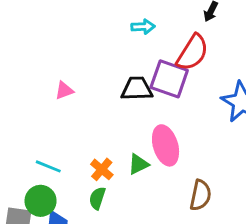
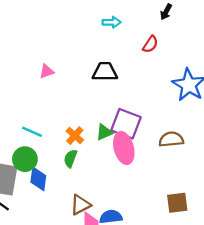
red semicircle: (192, 53) -> (150, 44), size x0.6
purple square: (169, 79) -> (126, 124), moved
pink ellipse: (166, 145) -> (124, 148), moved
brown semicircle: (200, 195) -> (171, 139), moved, turned -110

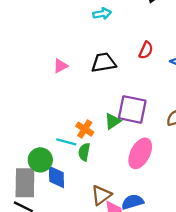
red semicircle: (150, 44) -> (146, 50), moved
pink triangle: (47, 71) -> (60, 66), moved
cyan line: (32, 132) -> (66, 142), moved
pink ellipse: (124, 148) -> (140, 153), moved, turned 52

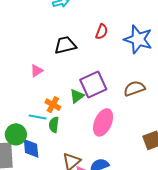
pink triangle: (60, 66) -> (37, 71), moved
purple square: (132, 109) -> (93, 84), turned -32

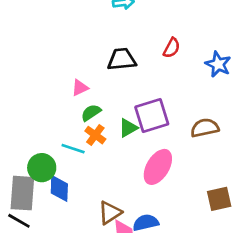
blue star: (138, 39) -> (218, 64), size x0.7
green semicircle: (54, 125) -> (91, 113), moved, turned 42

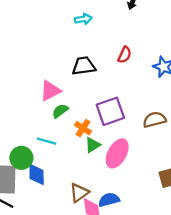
pink triangle: (80, 88) -> (50, 91), size x1.5
green triangle: (128, 128) -> (93, 145), moved
orange cross: (95, 135) -> (83, 128), moved

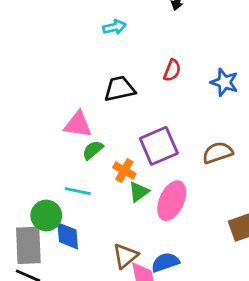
pink triangle: (50, 91) -> (78, 125), turned 40

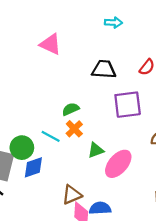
pink triangle: (78, 125) -> (50, 44), moved
purple square: (159, 146) -> (128, 105), moved
orange cross: (124, 171) -> (74, 129), moved
blue diamond: (68, 236) -> (33, 167), turned 60

